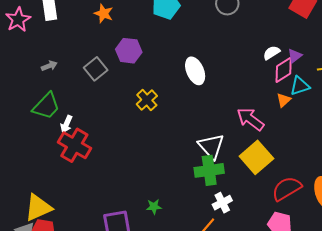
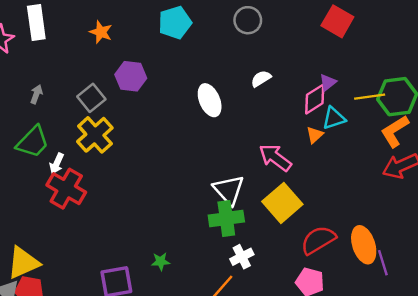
white semicircle: (272, 53) -> (261, 79), moved
gray arrow: (49, 66) -> (36, 94), turned -49
yellow cross: (147, 100) -> (95, 135), moved, size x1.4

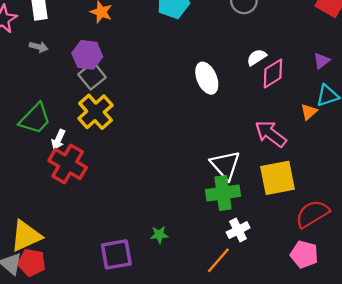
purple hexagon: (131, 76) -> (87, 55), moved
gray arrow: (36, 94) -> (39, 47), moved, turned 84
pink diamond: (315, 99) -> (273, 73), moved
yellow square: (282, 203) -> (278, 178), turned 30

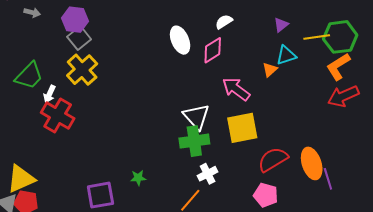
pink diamond: (273, 73) -> (213, 50), moved

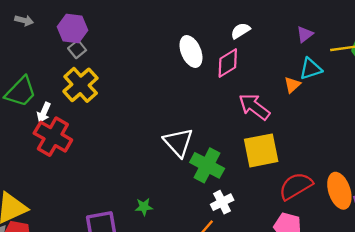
gray square: (79, 38) -> (77, 49), size x0.7
white triangle: (196, 117) -> (178, 142), moved
green cross: (194, 141) -> (207, 165), turned 36

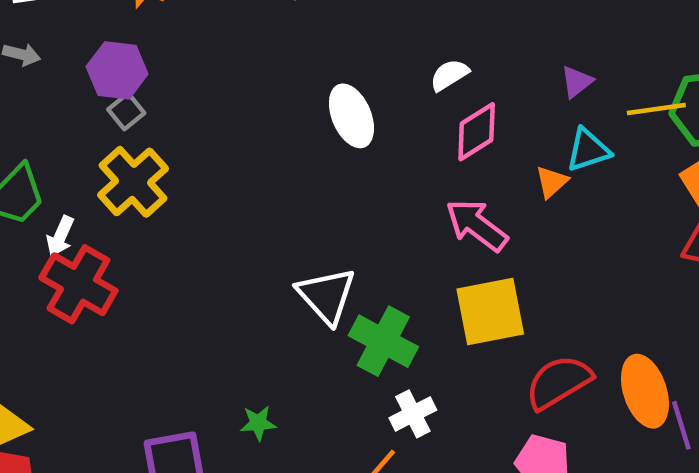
pink diamond: (228, 63) -> (477, 132), moved

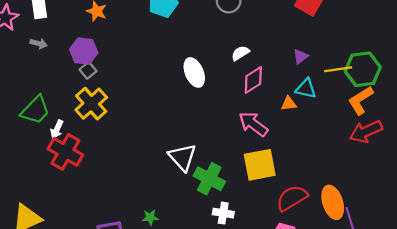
cyan triangle: (588, 150) -> (306, 89), turned 30
orange triangle: (552, 182) -> (289, 104), turned 35
white cross: (413, 414) -> (223, 213), turned 36

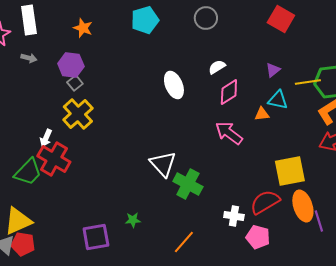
green trapezoid: (35, 110) -> (28, 172), moved
yellow square: (260, 165) -> (290, 171), moved
white cross: (223, 213) -> (234, 216), moved

